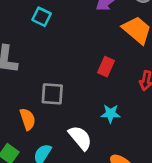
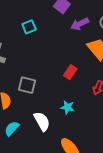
cyan square: (42, 17) -> (29, 27), turned 32

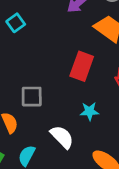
red rectangle: (70, 72) -> (82, 66), size x1.5

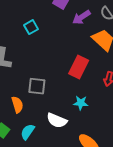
white semicircle: (62, 137) -> (57, 120), turned 150

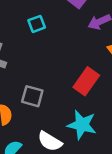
cyan star: (81, 103) -> (82, 125), size x1.6

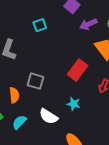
cyan star: (82, 125) -> (74, 104), size x0.6

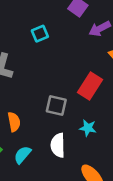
gray square: (36, 81) -> (56, 106), moved
white semicircle: (49, 116) -> (58, 145), turned 60

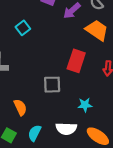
cyan star: (88, 128) -> (85, 105), moved
white semicircle: (58, 145) -> (66, 129), moved, turned -72

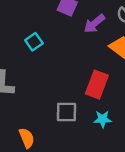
cyan star: (85, 105) -> (103, 119), moved

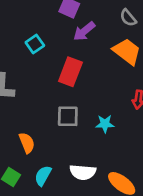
purple arrow: (94, 24) -> (84, 31), moved
red rectangle: (97, 85) -> (70, 72), moved

